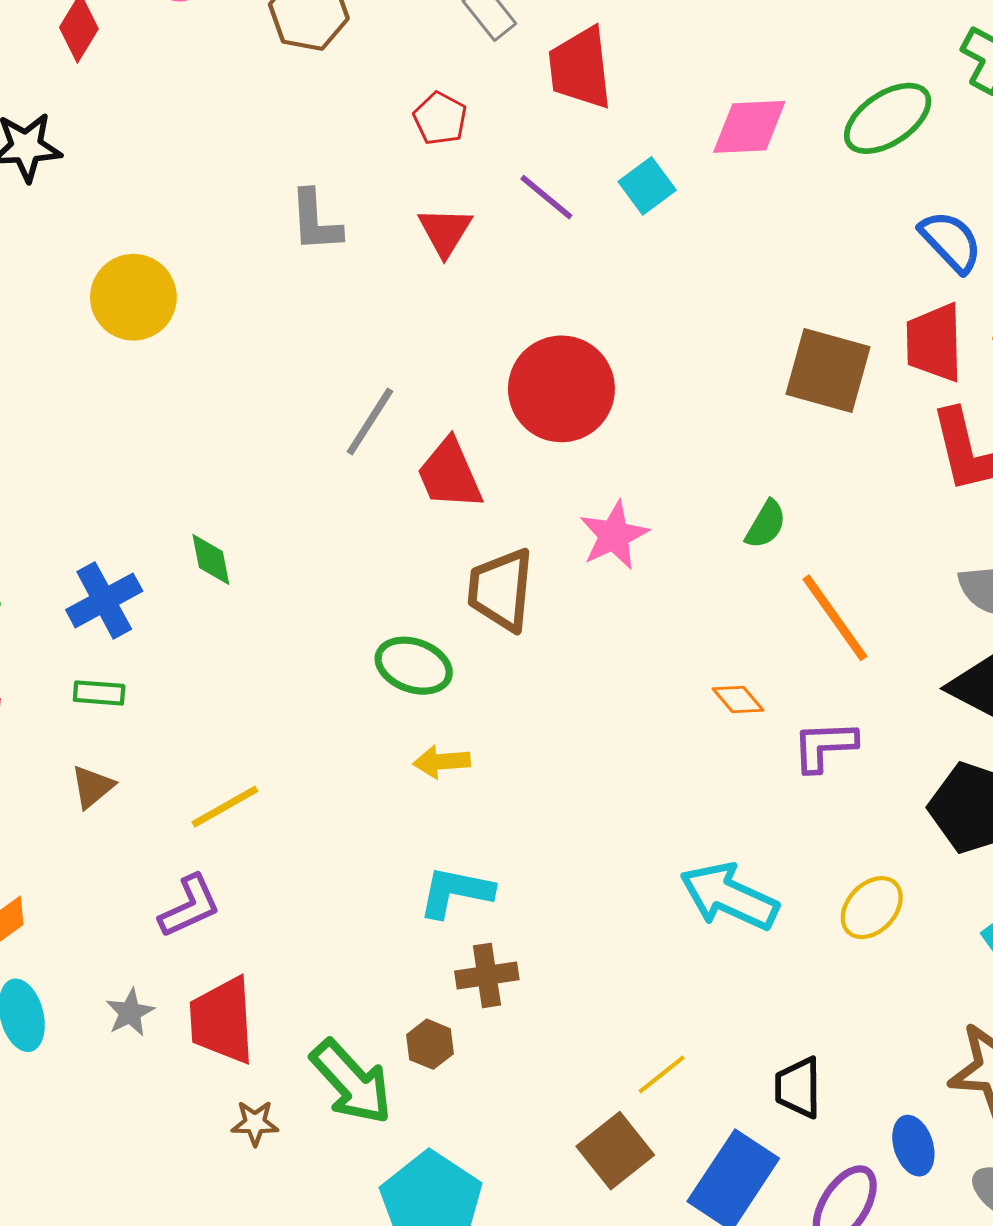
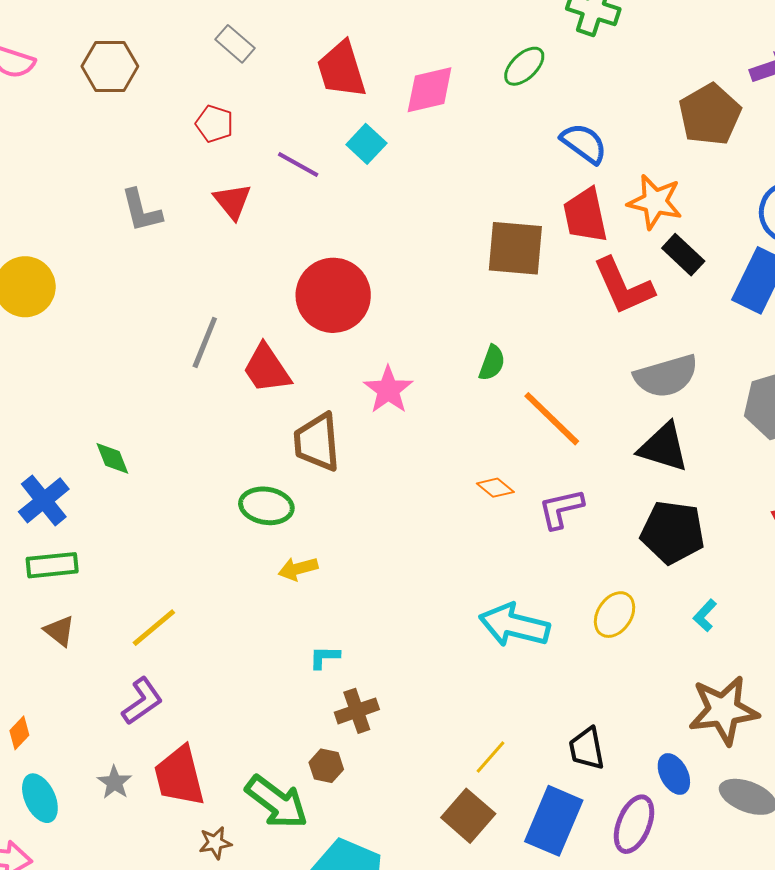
red trapezoid: (580, 68) -> (342, 70), moved
green ellipse: (888, 118) -> (524, 66), size x0.7
green rectangle: (99, 693) -> (52, 565), size x1.4
brown triangle: (92, 787) -> (59, 631), turned -32
cyan L-shape: (456, 892) -> (324, 657), size x0.6

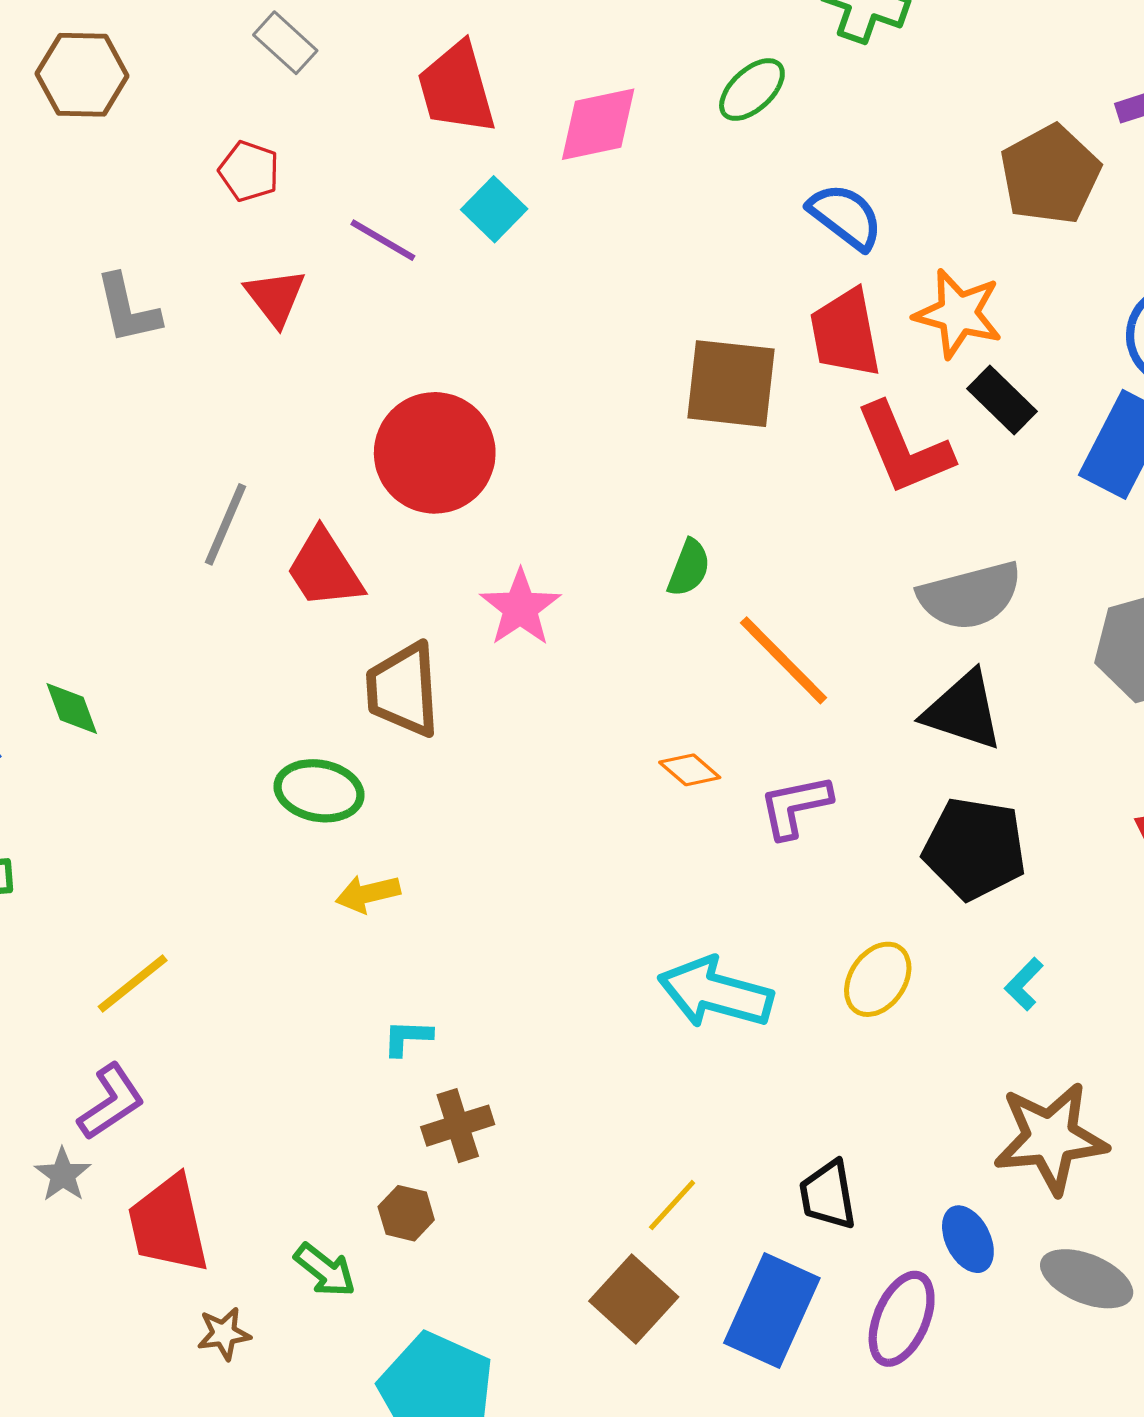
gray star: (115, 782) -> (63, 1175), moved
green arrow: (277, 802) -> (325, 1270), size x0.6

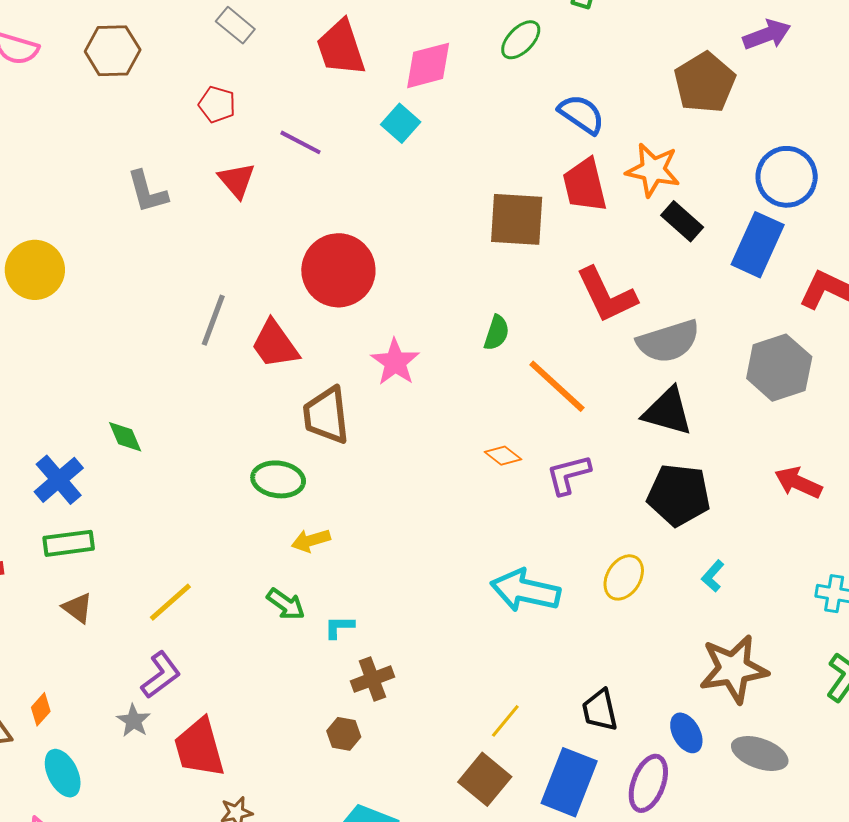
cyan square: (494, 209) -> (401, 123), moved
red L-shape: (904, 449) -> (606, 295), moved
green arrow: (325, 1270) -> (286, 604), moved

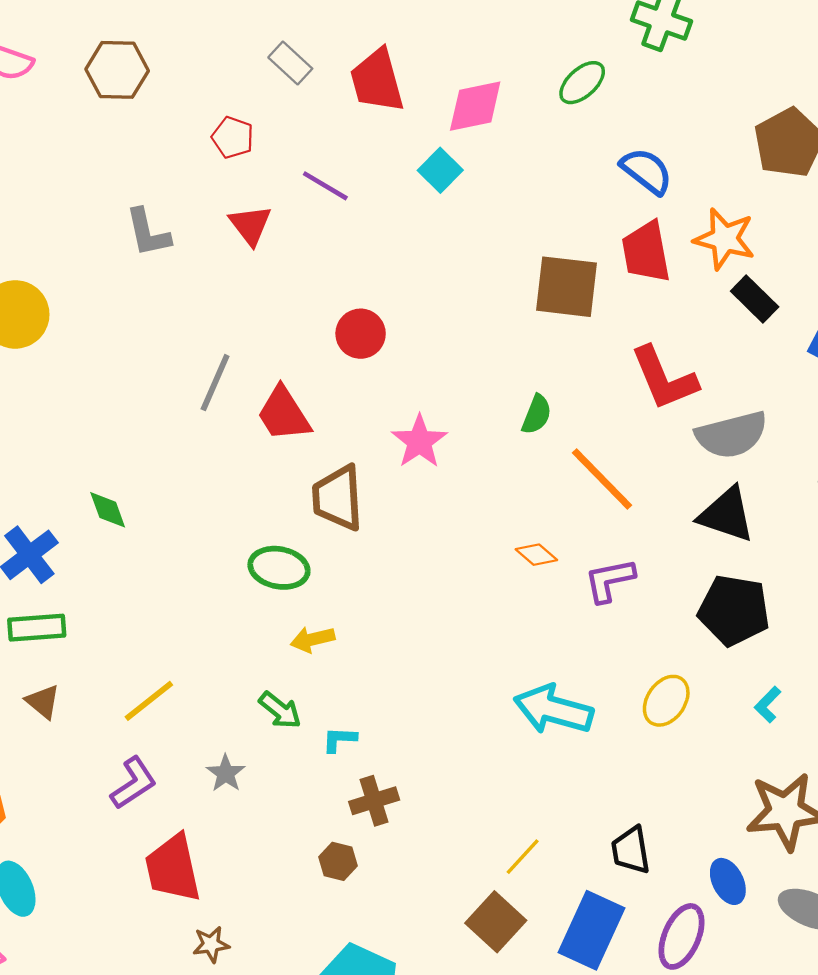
gray rectangle: (235, 25) -> (290, 63), moved
red circle: (338, 270) -> (361, 334), size x0.6
gray star: (134, 721) -> (226, 773), moved

